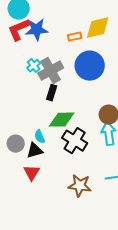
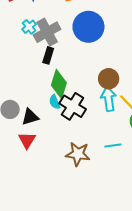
green diamond: (62, 120) -> (59, 84), turned -72
cyan semicircle: (40, 137) -> (55, 102), moved

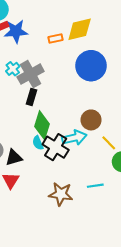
blue circle: (88, 27) -> (91, 66), moved
cyan arrow: (109, 99) -> (74, 138), moved, turned 85

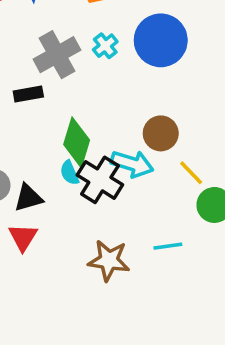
cyan cross: (13, 69) -> (105, 46), moved
black rectangle: (32, 97) -> (28, 94), moved, turned 63
cyan arrow: (74, 138) -> (132, 164), turned 30

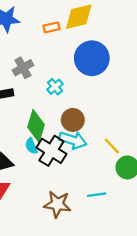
cyan cross: (105, 46) -> (55, 87), moved
gray cross: (57, 55) -> (23, 68), size x0.7
brown circle: (161, 133) -> (73, 120), moved

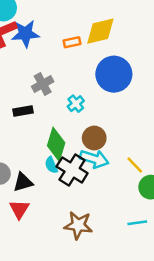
cyan line: (97, 195) -> (137, 223), moved

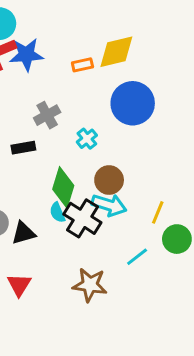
yellow line: (135, 165) -> (158, 212), turned 66
red triangle: (19, 209) -> (19, 285), moved
cyan line: (137, 223) -> (137, 257), moved, turned -30

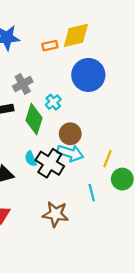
green diamond: (63, 187) -> (34, 119), moved
cyan line: (137, 257) -> (92, 193), turned -66

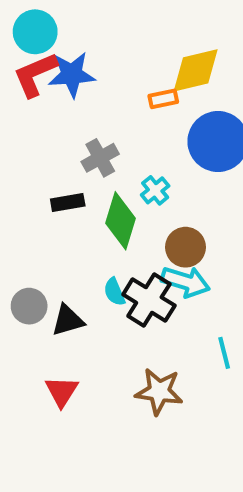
orange rectangle: (50, 46) -> (163, 99), moved

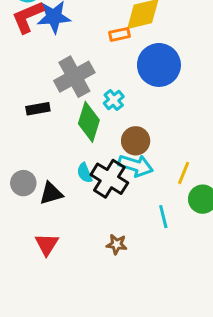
gray cross: (100, 158) -> (74, 77), size x1.5
black rectangle: (68, 202) -> (38, 109), moved
brown star: (159, 391) -> (117, 244), size x0.6

